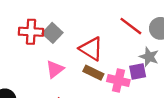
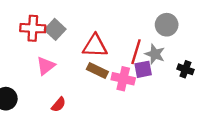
red line: (131, 26) -> (136, 52), moved, turned 70
red triangle: (91, 49) -> (95, 46), turned -30
pink triangle: (55, 69) -> (46, 66), moved

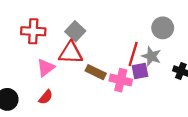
gray square: (55, 29) -> (75, 31), moved
red triangle: (95, 46) -> (71, 53), moved
red semicircle: (59, 105) -> (46, 97), moved

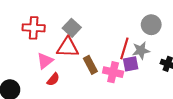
gray star: (151, 56) -> (141, 51), turned -30
brown rectangle: (96, 72) -> (90, 65), turned 36
red semicircle: (46, 97) -> (53, 79), moved

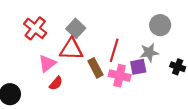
red cross: (34, 28) -> (35, 28), turned 35
red line: (124, 48) -> (114, 50), moved

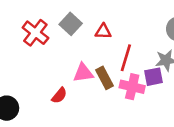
gray square: (76, 28) -> (71, 24), moved
red triangle: (71, 49) -> (103, 31), moved, size x0.6
pink triangle: (47, 63) -> (83, 73), moved, turned 30

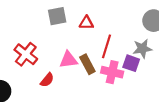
gray square: (71, 24) -> (57, 16), turned 36
red cross: (35, 33) -> (26, 54), moved
purple square: (154, 77) -> (131, 63), turned 30

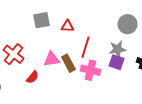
purple square: (131, 63) -> (116, 62), moved

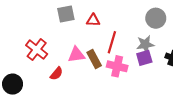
purple square: (116, 62) -> (144, 58), turned -35

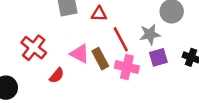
red line: (112, 42) -> (121, 39), turned -45
gray star: (145, 44) -> (150, 34), moved
pink triangle: (76, 55) -> (80, 54), turned 36

